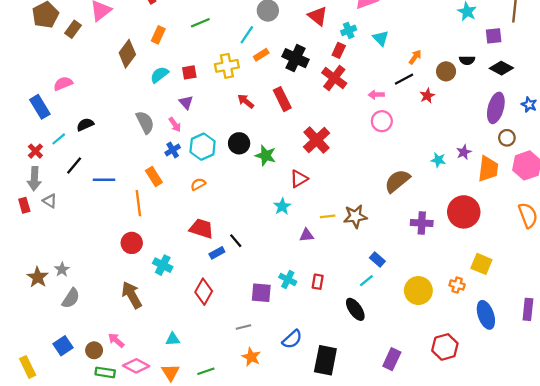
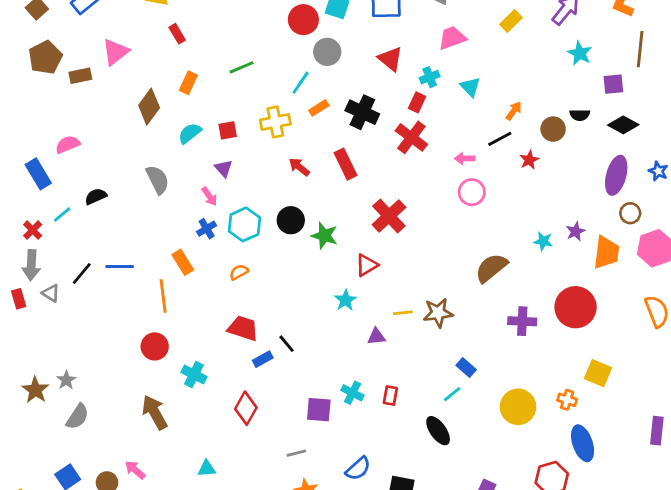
brown rectangle: (73, 29) -> (80, 76), turned 42
gray semicircle: (145, 122) -> (157, 180), moved
black line: (74, 165) -> (82, 274), moved
blue ellipse: (486, 315) -> (583, 443), moved

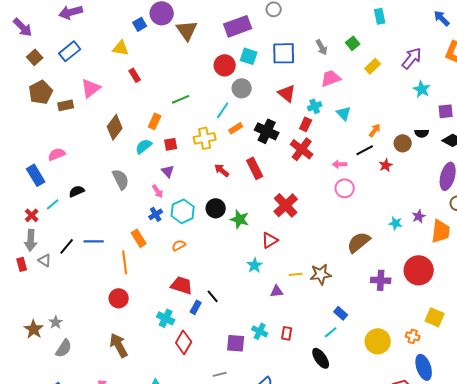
orange rectangle: (188, 83) -> (155, 121), moved
blue rectangle: (263, 359) -> (196, 307), turned -32
cyan cross: (194, 375) -> (166, 318), moved

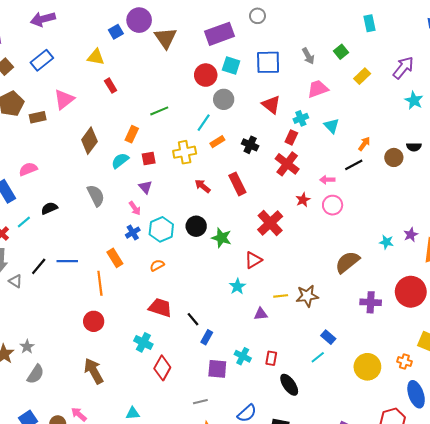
black cross: (267, 131) -> (250, 145), size x0.7
red star: (386, 165) -> (303, 200), moved
blue rectangle: (196, 307) -> (207, 337), moved
black ellipse: (321, 358) -> (289, 385), moved

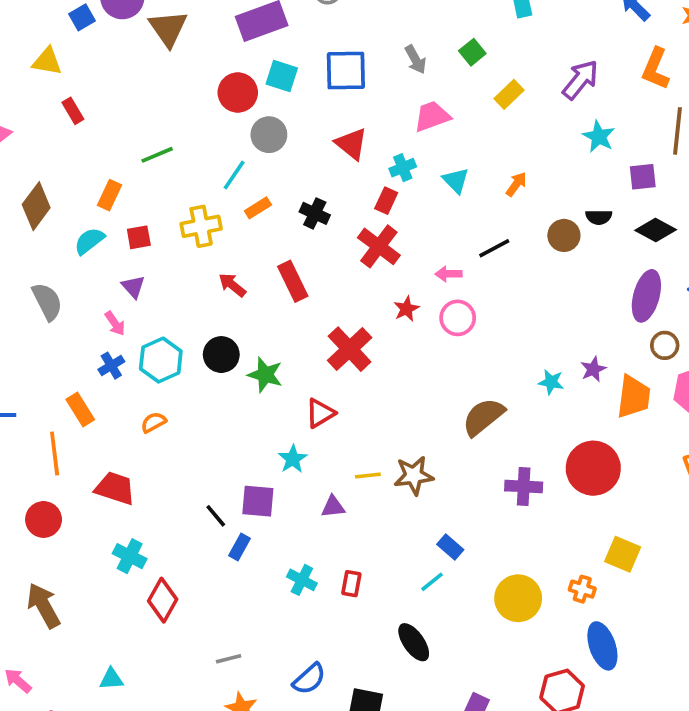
orange arrow: (364, 144) -> (516, 184), moved
red trapezoid: (160, 308) -> (115, 488), moved
purple square: (217, 369) -> (258, 501), moved
black ellipse: (289, 385) -> (414, 642), moved

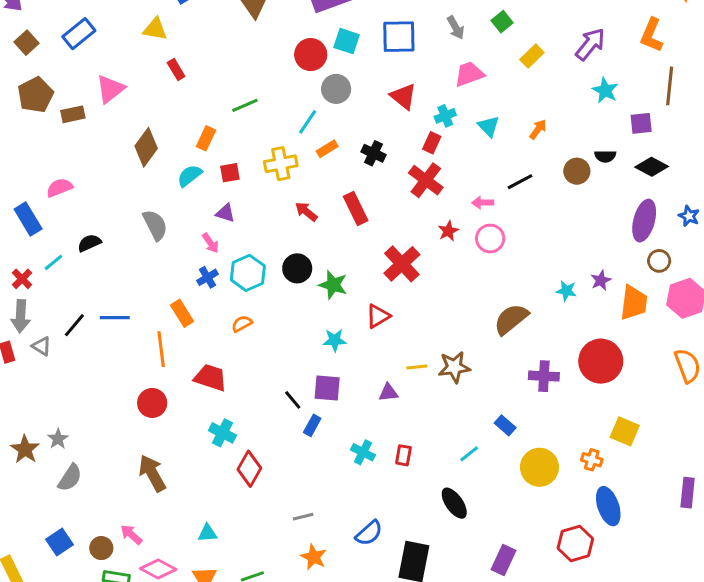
purple triangle: (133, 287) -> (225, 213), turned -30
cyan star: (293, 459) -> (335, 340), moved, turned 30
blue rectangle: (450, 547) -> (505, 425), moved

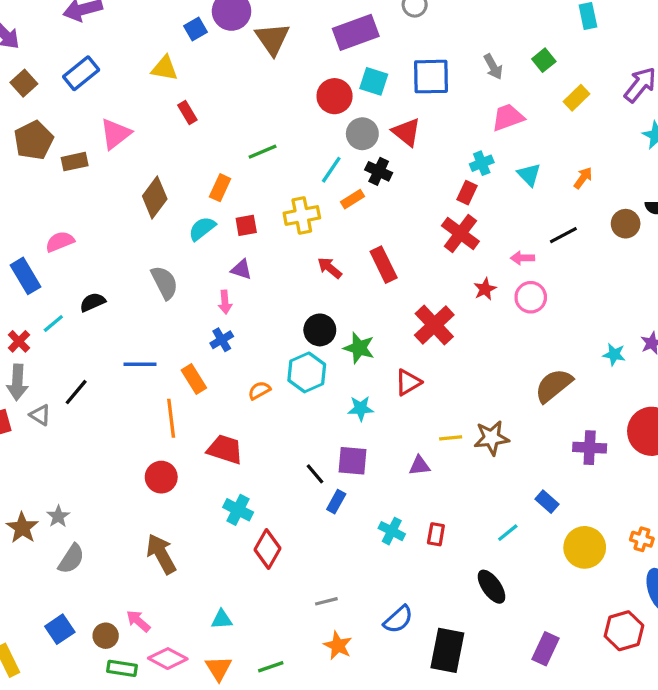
red triangle: (403, 96) -> (406, 132), moved
black cross: (373, 153) -> (379, 171), moved
pink arrow: (210, 243) -> (225, 302), turned 30
cyan hexagon: (248, 273) -> (307, 372), moved
blue line: (115, 318) -> (140, 364), moved

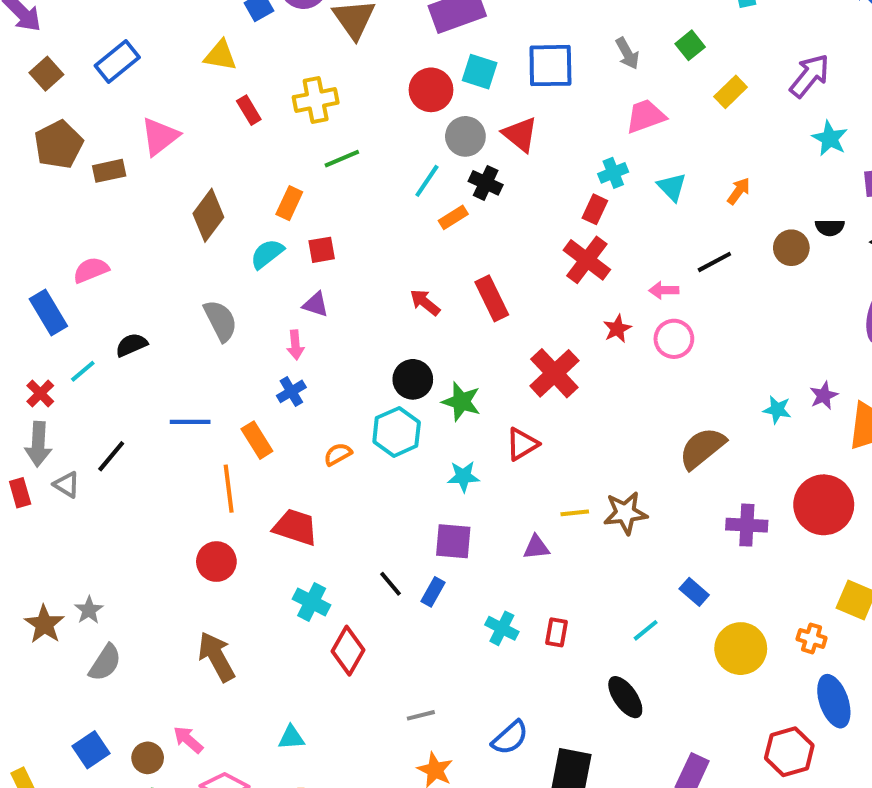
yellow cross: (302, 215) -> (316, 100), moved
black line: (315, 474) -> (391, 584), moved

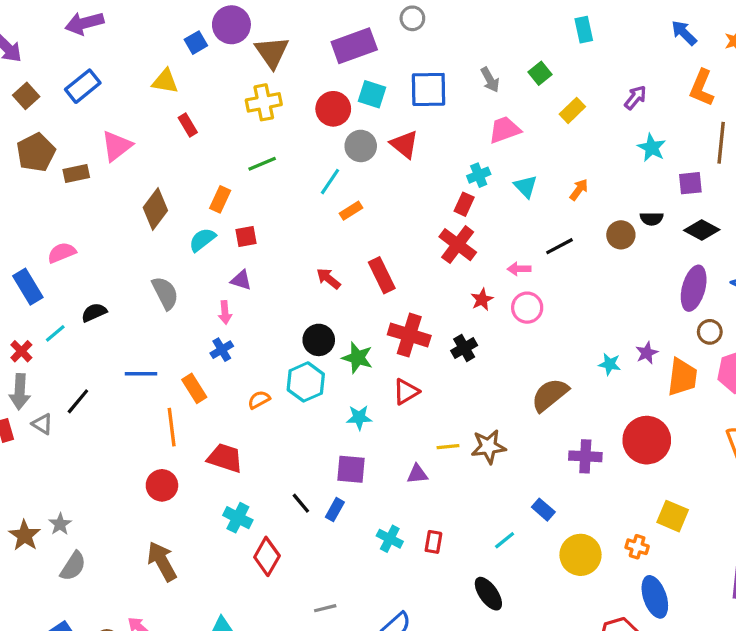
purple arrow: (810, 76) -> (635, 98), size x0.7
yellow cross: (316, 100) -> (264, 102), moved
black cross: (486, 183) -> (464, 348), moved, turned 35
red cross: (554, 373) -> (409, 335), moved, turned -30

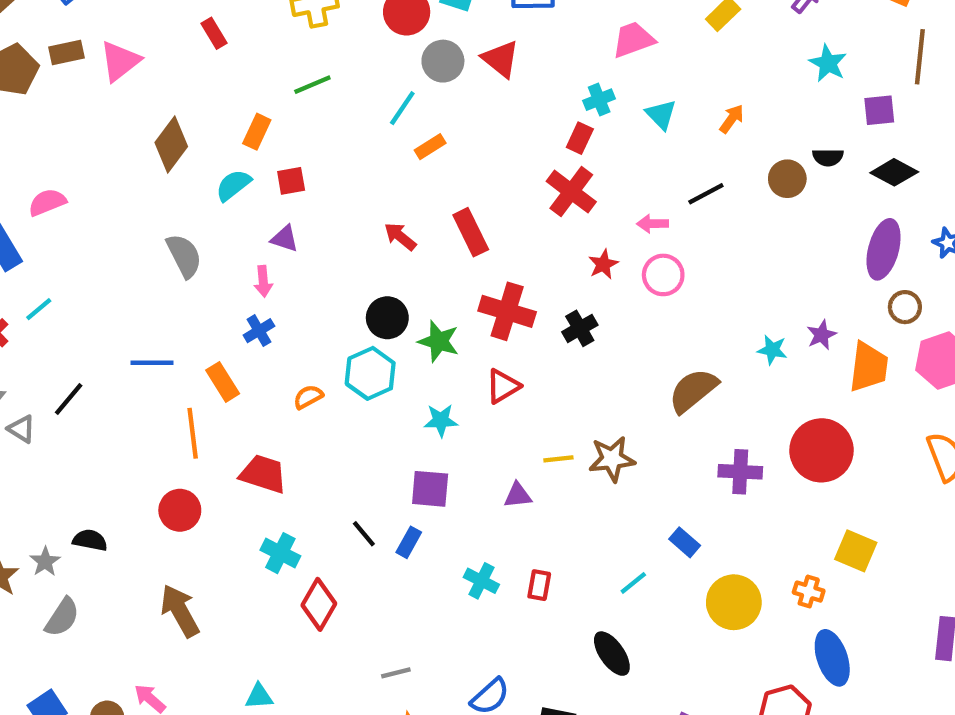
brown rectangle: (76, 173) -> (66, 53), moved
black semicircle: (94, 312) -> (90, 540), moved, turned 35

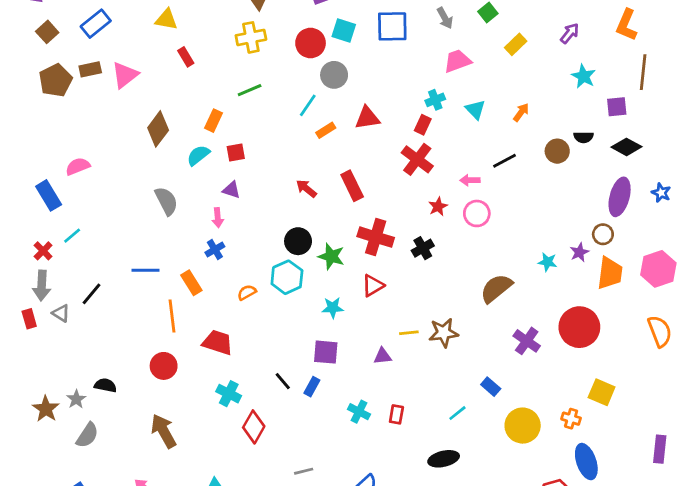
red triangle: (501, 59) -> (367, 118), moved, turned -48
brown circle: (905, 307) -> (603, 234), moved
purple cross: (740, 472) -> (527, 341), turned 32
black ellipse: (612, 654) -> (444, 459), turned -68

